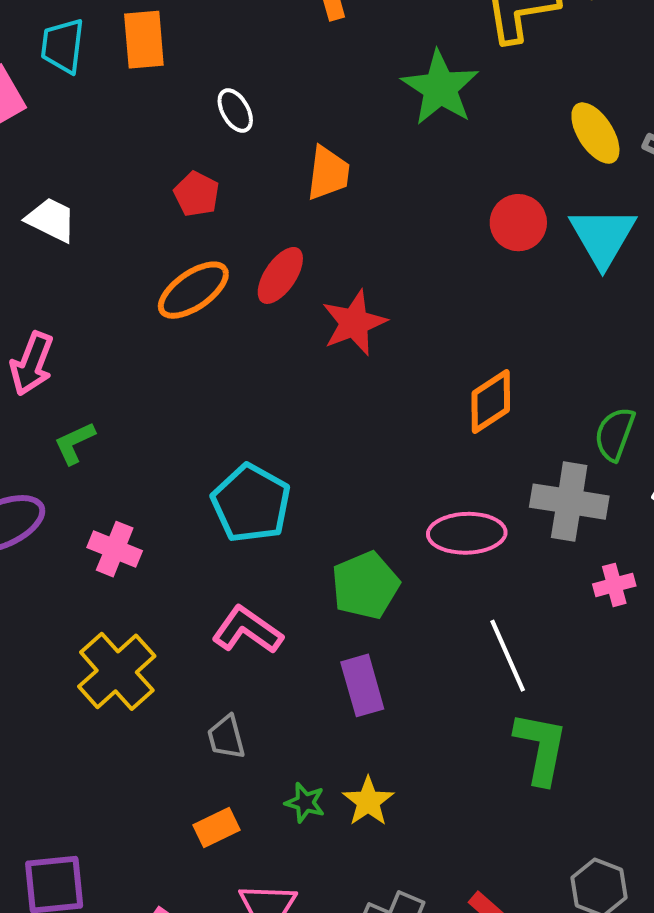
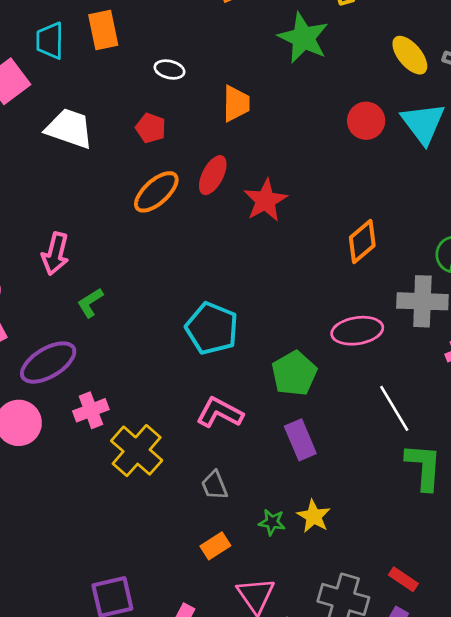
white ellipse: (235, 110) -> (169, 70), turned -40
white trapezoid: (51, 220) -> (69, 128), moved, size x1.4
pink cross: (115, 549) -> (91, 410), moved, turned -36

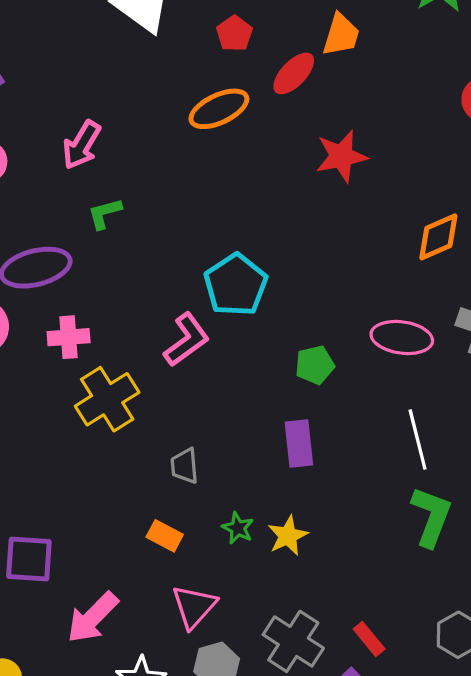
red ellipse: (213, 175) -> (294, 73), moved
green pentagon: (294, 373) -> (315, 365), size x0.7
pink L-shape: (220, 413) -> (186, 340), moved, turned 99
orange rectangle: (215, 546) -> (165, 536), turned 44

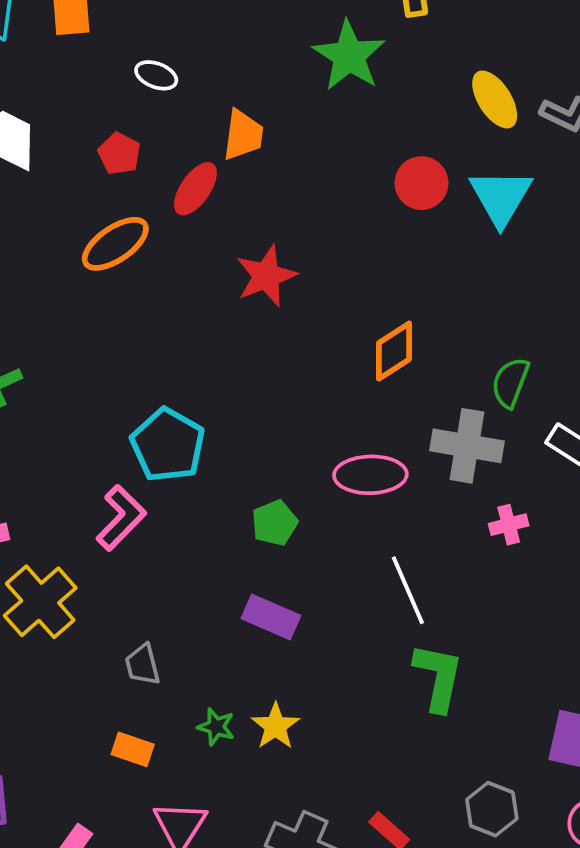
purple rectangle: (299, 443) -> (271, 617), turned -51

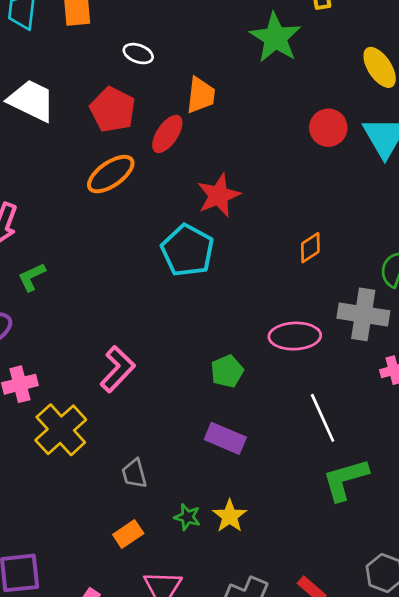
red pentagon: (119, 154) -> (113, 110), size x1.5
orange diamond: (394, 351) -> (310, 248), size x0.7
cyan pentagon: (168, 445) -> (187, 250), moved
green L-shape: (438, 677) -> (345, 479), turned -117
orange rectangle: (133, 749) -> (128, 534), turned -52

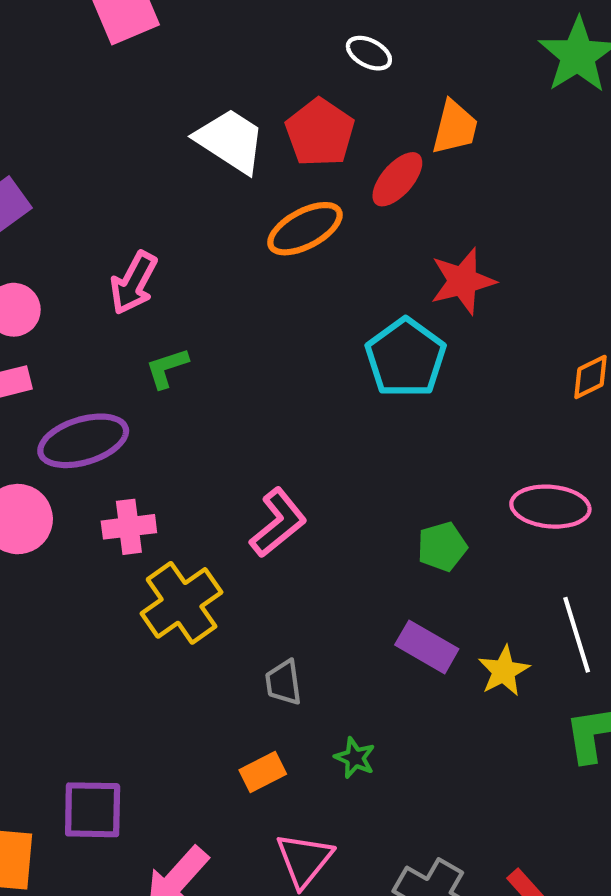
white trapezoid: (31, 101) -> (230, 141), moved
yellow star: (230, 516) -> (504, 671), moved

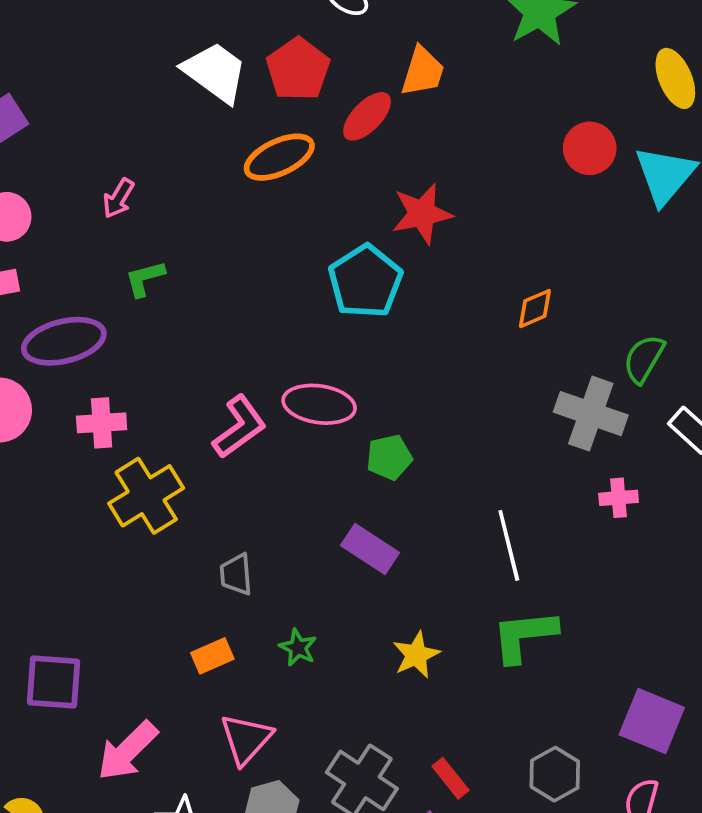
pink arrow: (134, 283) -> (118, 198), size x0.7
pink ellipse: (550, 507) -> (319, 404), moved
yellow star: (504, 671) -> (416, 655), moved

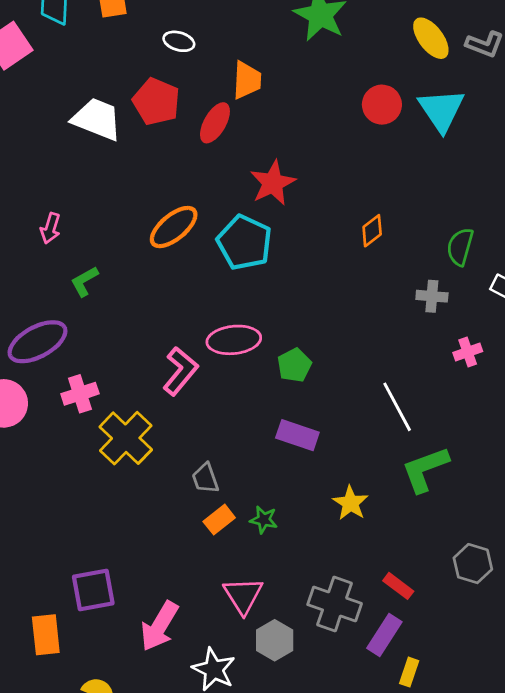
orange ellipse: (279, 157) -> (174, 227), moved
gray cross: (591, 414) -> (432, 296), size x0.6
orange rectangle: (212, 656) -> (219, 520), moved

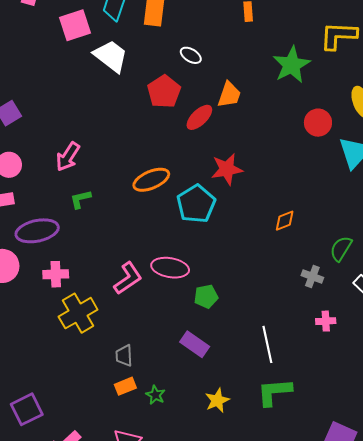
red circle: (382, 105) -> (318, 123), moved
white trapezoid: (97, 119) -> (111, 56), moved
pink arrow: (50, 228) -> (68, 157), size x1.4
purple square: (93, 590) -> (27, 409), turned -32

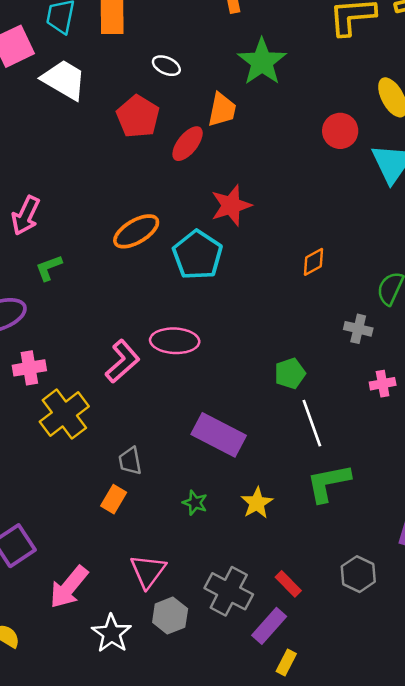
green star: (292, 65) -> (262, 62), moved
green pentagon: (206, 296) -> (290, 373), moved
purple rectangle: (195, 344) -> (219, 435), size x1.4
orange rectangle: (125, 386) -> (114, 499), moved, turned -30
green star: (155, 395) -> (195, 503), moved

